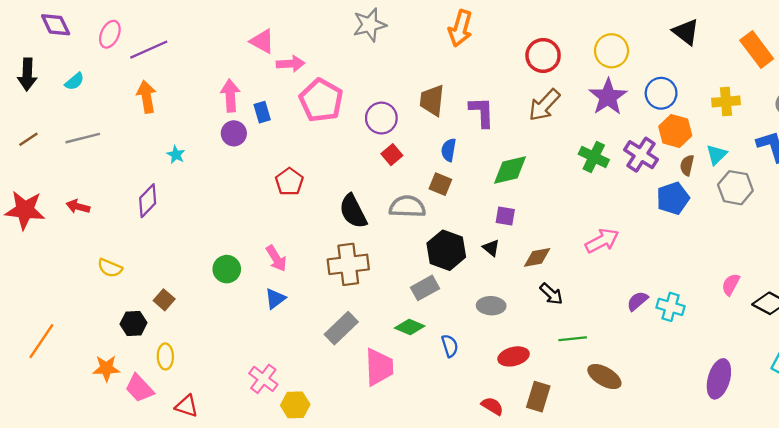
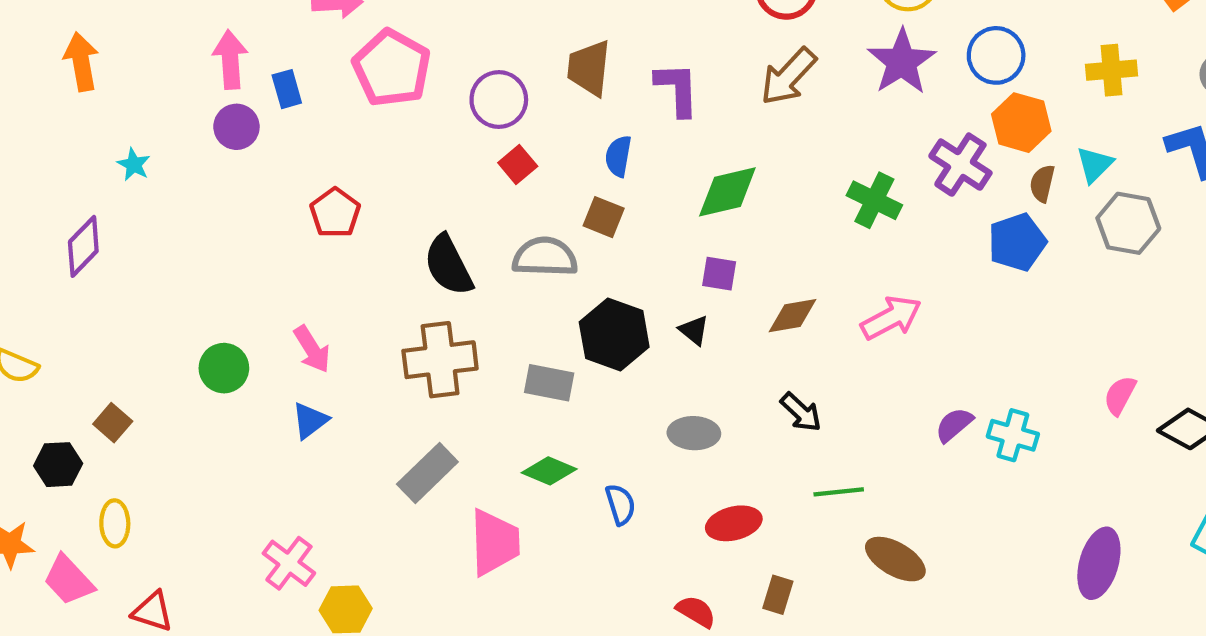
green cross: (594, 157) -> (874, 200), moved
brown diamond: (537, 257) -> (793, 316), moved
gray rectangle: (425, 288) -> (549, 383), moved, turned 40
brown rectangle: (538, 397) -> (778, 595), size x0.7

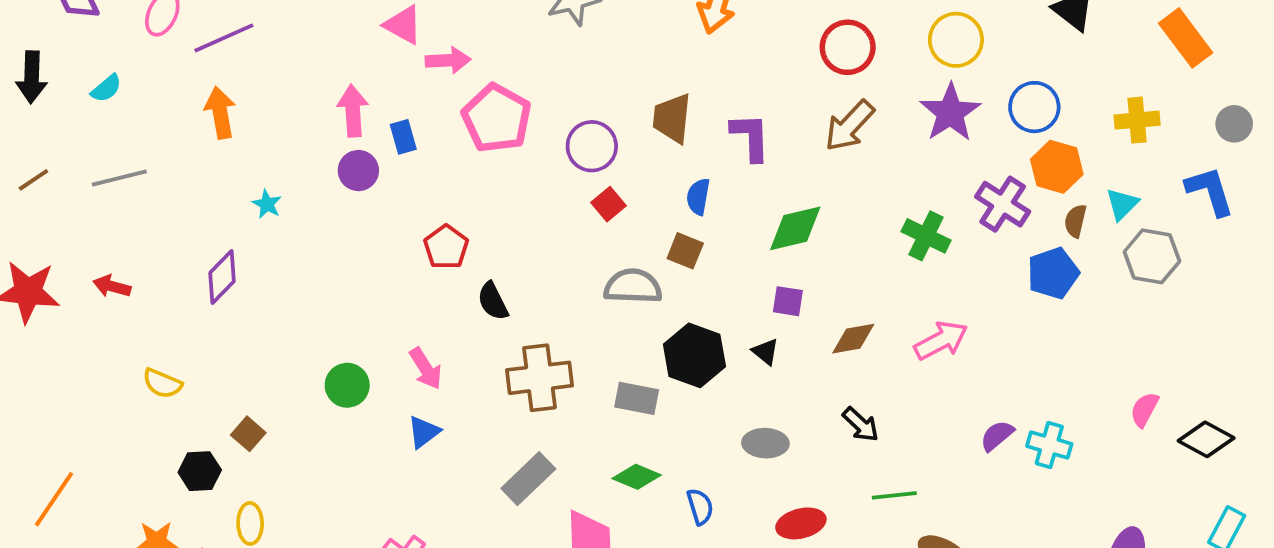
black semicircle: (448, 265) -> (493, 301), moved, size x0.7

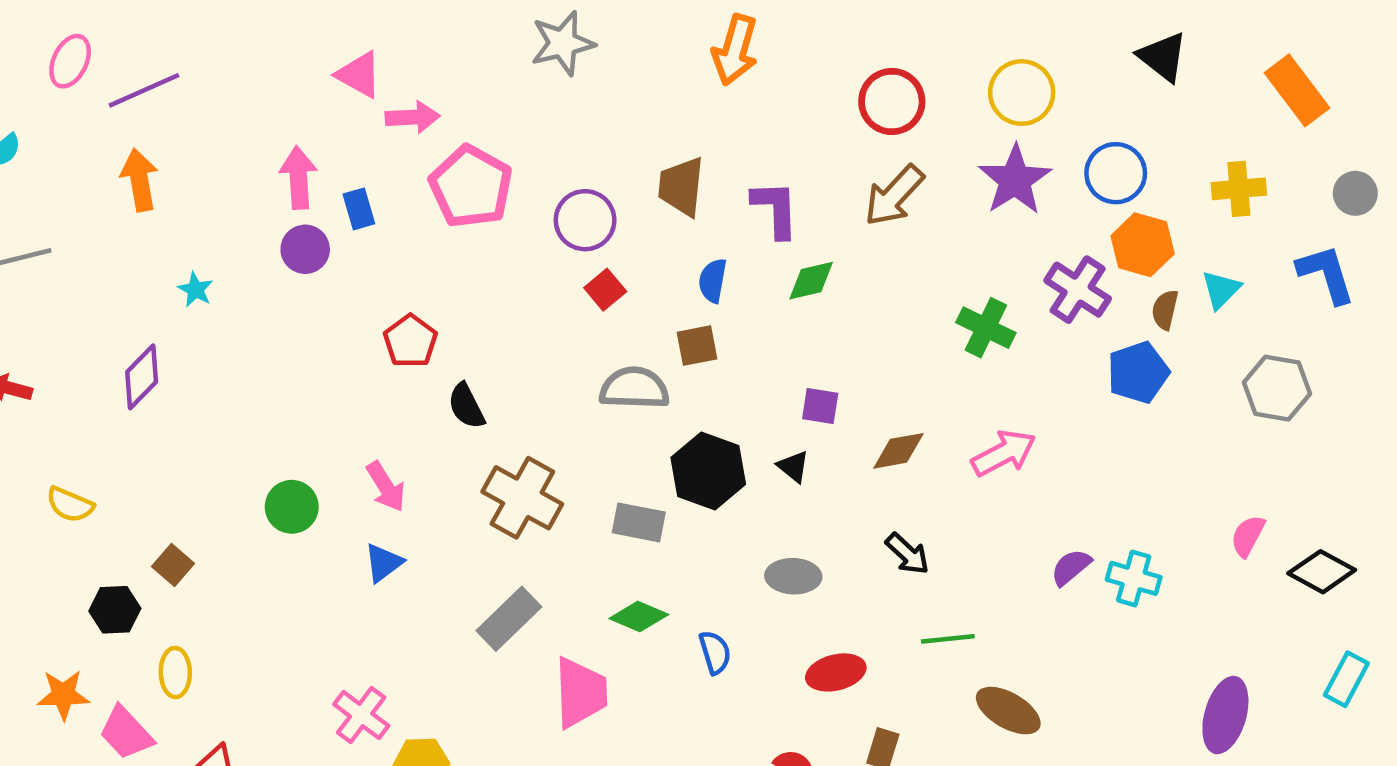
green diamond: (795, 228) -> (811, 281), moved, size x0.7
brown square: (685, 251) -> (697, 346), turned -33
gray hexagon: (1152, 256) -> (1277, 388), moved
brown cross: (540, 378) -> (522, 498), turned 36

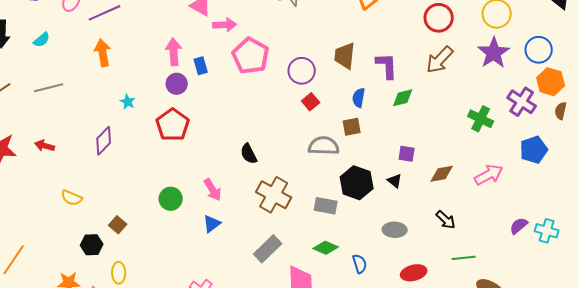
red pentagon: (410, 341) -> (173, 125), moved, size x1.4
blue pentagon: (1138, 372) -> (534, 150), moved

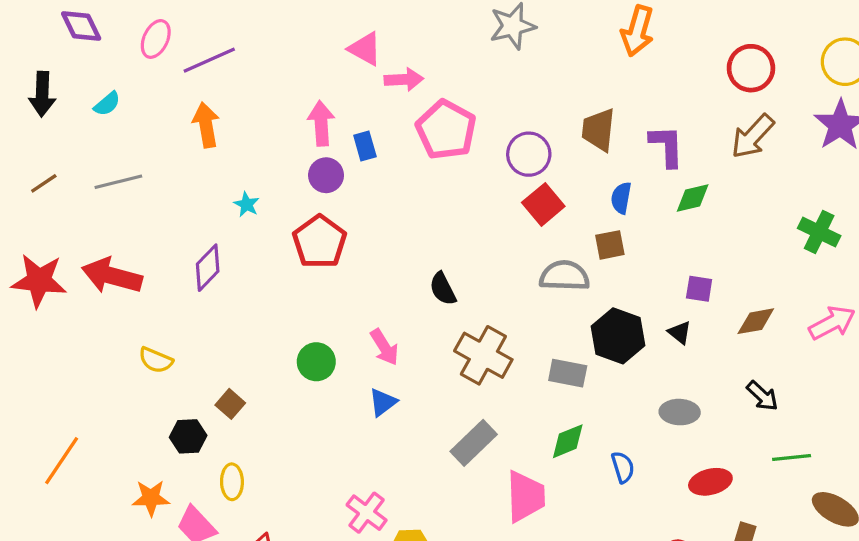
red square: (311, 102) -> (543, 204), size x1.4
red arrow: (45, 146) -> (112, 276), size x1.8
green diamond: (326, 248) -> (568, 441), turned -45

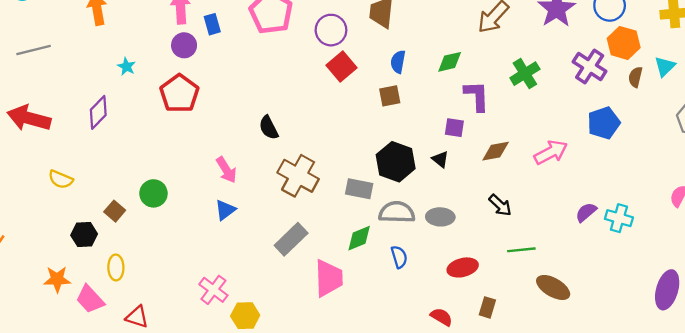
purple L-shape: (667, 146) -> (477, 96), moved
green cross: (819, 232) -> (525, 74), moved, turned 32
gray semicircle: (564, 276) -> (397, 212), moved
green circle: (316, 362) -> (153, 193), moved

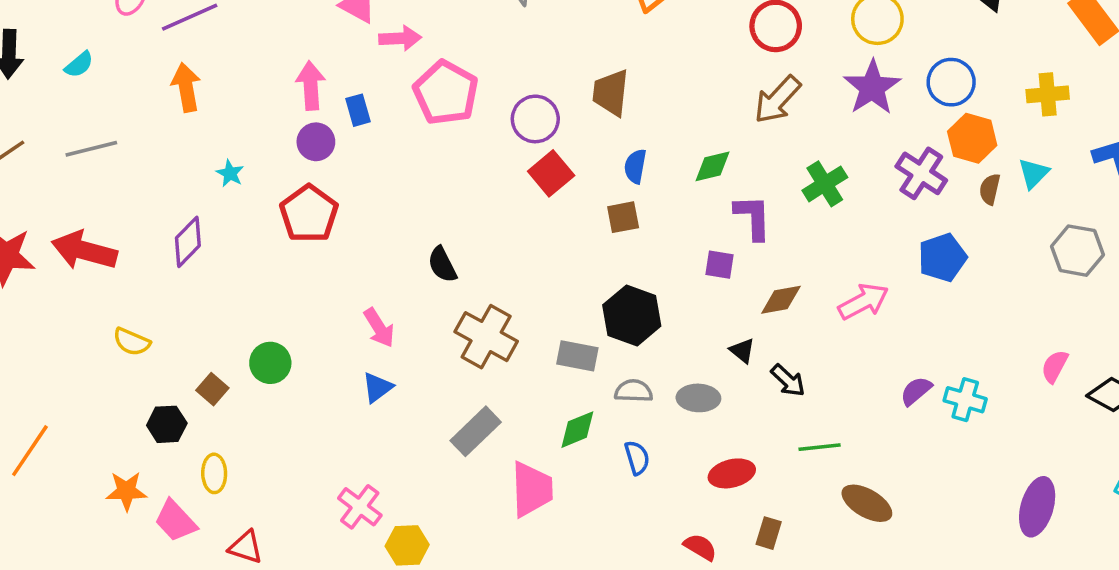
black triangle: (440, 159) -> (742, 351), moved
gray semicircle: (397, 212) -> (634, 391), size x0.7

